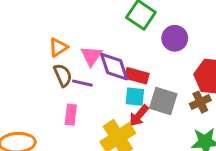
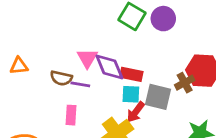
purple circle: (175, 38) -> (163, 19), moved
orange triangle: (58, 47) -> (19, 66), moved, turned 30
brown semicircle: (63, 75) -> (61, 78), turned 130
brown cross: (200, 102) -> (185, 83), moved

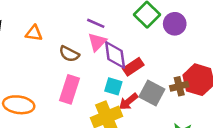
red rectangle: (131, 74) -> (133, 67), turned -60
purple line: (80, 84) -> (96, 23), moved
cyan square: (131, 94) -> (113, 86), moved
pink rectangle: (71, 115) -> (70, 89), size x1.5

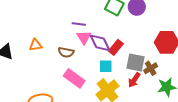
brown cross: (179, 86) -> (151, 68), moved
pink rectangle: (70, 89) -> (74, 78), turned -55
red arrow: (128, 102) -> (134, 80), moved

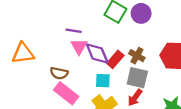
orange triangle: (36, 45) -> (23, 53), size x1.5
brown semicircle: (66, 52) -> (59, 73), moved
brown cross: (151, 68) -> (137, 56), moved, turned -32

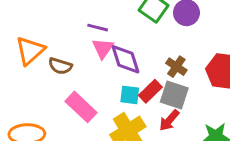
orange triangle: (23, 53) -> (30, 51), turned -40
red rectangle: (115, 59) -> (150, 91), moved
brown semicircle: (59, 73) -> (60, 66), moved

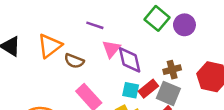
purple line: (98, 28) -> (95, 25), moved
brown cross: (176, 67) -> (172, 70), turned 36

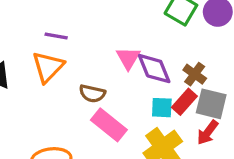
purple line: (95, 25) -> (56, 36), moved
brown semicircle: (74, 61) -> (92, 94), moved
brown cross: (172, 70) -> (195, 74), moved, turned -30

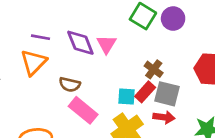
pink triangle: (128, 58) -> (106, 44), moved
purple diamond: (154, 69) -> (80, 43), moved
red arrow: (208, 132) -> (164, 117), turned -120

